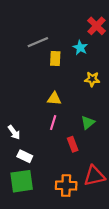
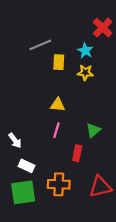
yellow star: (92, 79) -> (85, 73), moved
red rectangle: (73, 144) -> (77, 153), turned 32
orange cross: (66, 186) -> (59, 184), moved

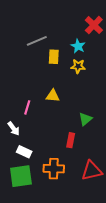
pink line: (56, 130) -> (27, 107), moved

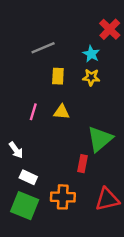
yellow rectangle: (54, 57) -> (58, 76), moved
pink line: (27, 107) -> (33, 112), moved
green triangle: (85, 119) -> (100, 139), size x1.6
green square: (21, 176) -> (25, 206), turned 30

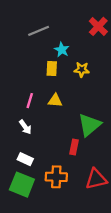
gray line: (43, 48) -> (39, 31), moved
cyan star: (91, 54) -> (62, 50), moved
white arrow: (16, 150) -> (25, 127), moved

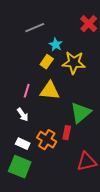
yellow rectangle: (52, 68) -> (47, 62), turned 32
yellow star: (82, 70) -> (74, 63), size x1.6
yellow triangle: (55, 101) -> (50, 91), size x1.5
orange cross: (56, 177) -> (47, 140), moved, turned 30

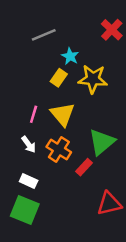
yellow triangle: (50, 91) -> (63, 114), turned 45
red rectangle: (67, 133) -> (84, 167), turned 32
orange cross: (47, 140) -> (59, 150), moved

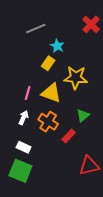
yellow star: (93, 79) -> (76, 78), moved
yellow triangle: (63, 114) -> (51, 93), turned -30
green triangle: (102, 142) -> (83, 116), size x0.6
white arrow: (29, 144) -> (24, 118), turned -120

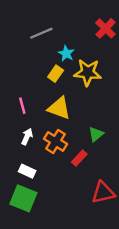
yellow star: (76, 78) -> (88, 72), moved
pink line: (28, 93) -> (22, 106), moved, turned -32

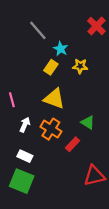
gray line: (41, 33) -> (38, 30), turned 72
yellow star: (88, 72) -> (80, 66), size x0.6
pink line: (22, 106) -> (12, 100), moved
green triangle: (96, 134) -> (88, 123), turned -48

